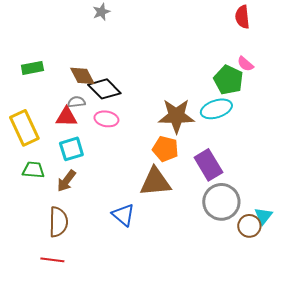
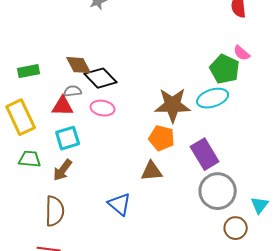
green rectangle: (32, 68) -> (29, 71), moved
brown triangle: (155, 182) -> (152, 171), size x0.7
brown circle: (249, 226) -> (236, 228), moved

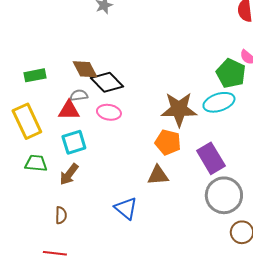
brown semicircle: (55, 211) -> (61, 215), size x0.6

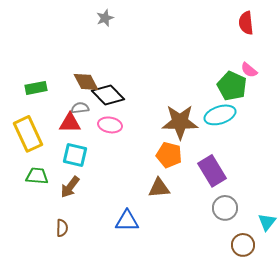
cyan square: (74, 142) -> (75, 155), turned 30
gray circle: (224, 195) -> (225, 208), size x0.7
blue triangle: (126, 208) -> (127, 221), turned -40

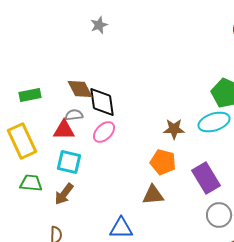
black diamond: (108, 95) -> (102, 102), turned 36
brown star: (180, 122) -> (174, 129), size x0.6
pink ellipse: (110, 125) -> (104, 132), turned -55

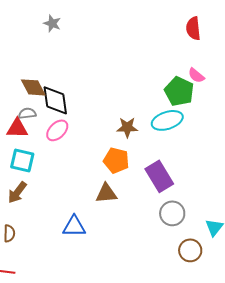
gray star: (99, 25) -> (52, 23), turned -30

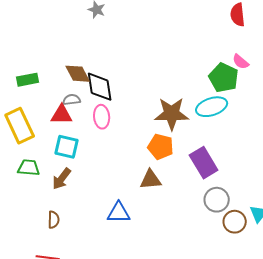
brown star: (127, 127) -> (172, 114), size x1.6
pink ellipse: (57, 130) -> (102, 117), turned -50
brown circle: (190, 250) -> (235, 222), moved

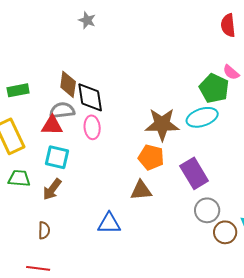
brown diamond: (78, 74) -> (68, 84), turned 36
gray semicircle: (72, 100) -> (62, 110), size x1.4

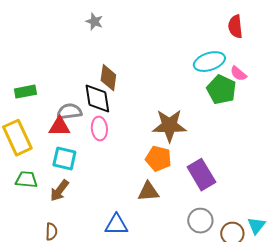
brown diamond: (68, 84) -> (108, 78), moved
cyan ellipse: (202, 117) -> (209, 62), moved
gray circle: (207, 210) -> (200, 221), moved

